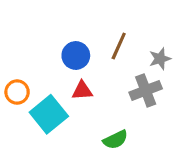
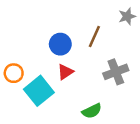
gray star: (160, 59) -> (127, 16), moved
red triangle: (82, 90) -> (65, 72), turned -30

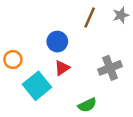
brown line: (94, 37) -> (90, 18), moved
orange circle: (14, 73) -> (13, 59), moved

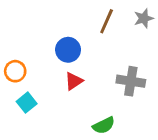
gray cross: (110, 68) -> (131, 81), turned 30
cyan square: (37, 86) -> (27, 103), moved, size x0.6

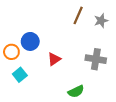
gray star: (144, 18) -> (101, 21), moved
blue circle: (68, 50) -> (30, 41), moved

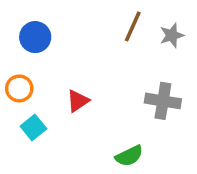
blue circle: (30, 41) -> (35, 37), moved
red triangle: (54, 59) -> (78, 101), moved

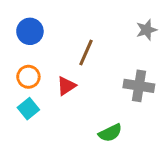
brown line: (133, 26) -> (86, 53), moved
orange circle: (19, 88) -> (28, 77), moved

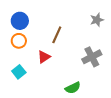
orange circle: (28, 77) -> (19, 41), moved
gray cross: (139, 86) -> (92, 57), turned -36

